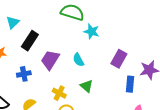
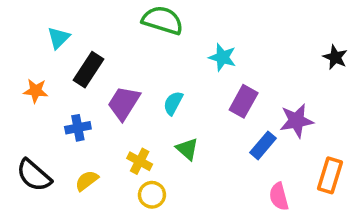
cyan star: (92, 32) -> (222, 57), moved
cyan semicircle: (78, 60) -> (173, 103), turned 56
blue rectangle: (130, 84) -> (263, 145), turned 35

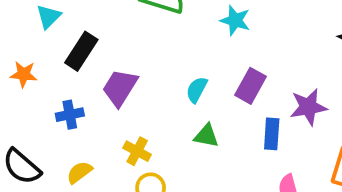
cyan star: (222, 57) -> (235, 20), moved
cyan semicircle: (173, 103) -> (197, 90), moved
blue rectangle: (263, 145) -> (272, 134), turned -36
green triangle: (187, 149) -> (206, 136), moved, turned -30

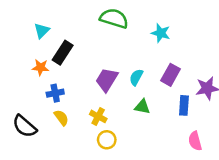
orange star: (24, 74) -> (41, 67), moved
purple trapezoid: (120, 88) -> (107, 80), moved
yellow semicircle: (79, 172) -> (61, 118), moved, turned 91

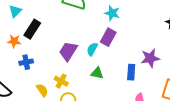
purple rectangle: (170, 75) -> (108, 37), moved
yellow semicircle: (61, 118) -> (42, 90), moved

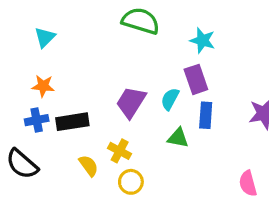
black rectangle: (32, 29) -> (72, 122), moved, turned 48
purple rectangle: (108, 37) -> (196, 79), turned -48
blue cross: (26, 62) -> (37, 120), moved
blue rectangle: (131, 72) -> (206, 115), moved

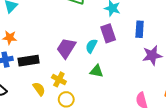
blue rectangle: (206, 115) -> (140, 29), moved

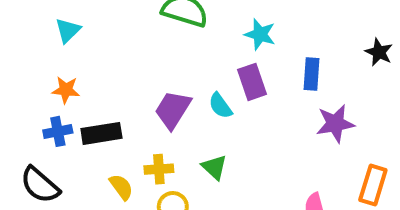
cyan semicircle: (91, 46) -> (220, 106), turned -64
green triangle: (97, 71) -> (214, 167), moved, turned 32
yellow cross: (59, 79) -> (159, 169), turned -32

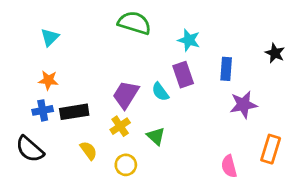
yellow cross: (159, 169) -> (120, 126), moved, turned -30

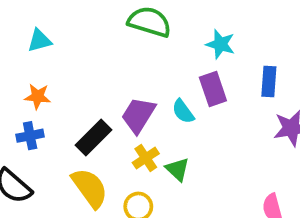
cyan triangle: (50, 37) -> (39, 40), turned 30
black rectangle: (74, 112) -> (94, 138), moved, turned -36
yellow cross: (120, 126) -> (146, 158), moved
yellow semicircle: (89, 151) -> (90, 188), size x1.6

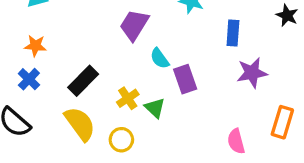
purple rectangle: (213, 89) -> (185, 79), moved
purple trapezoid: (138, 115) -> (134, 25), moved
blue cross: (30, 136) -> (29, 79), turned -35

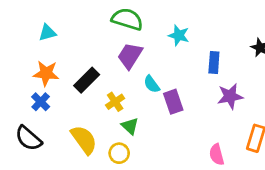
orange star: (35, 46) -> (46, 73), size x1.4
black rectangle: (83, 81) -> (87, 80), moved
yellow cross: (128, 98) -> (115, 102), moved
green triangle: (155, 108) -> (130, 126), moved

